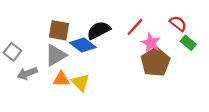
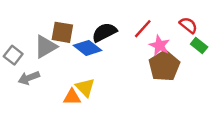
gray triangle: (56, 55) -> (46, 47), moved
orange triangle: (61, 79) -> (72, 97), moved

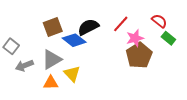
brown square: (62, 32) -> (53, 27), turned -30
pink star: (159, 46) -> (135, 38), turned 30
gray triangle: (46, 47) -> (52, 59), moved
orange triangle: (72, 97) -> (51, 83), moved

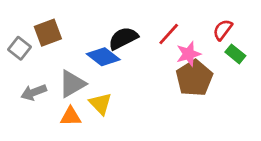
red semicircle: (159, 21) -> (223, 30), turned -91
brown square: (53, 27) -> (48, 33), moved
gray square: (11, 46) -> (19, 48), moved

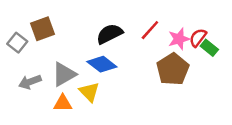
red semicircle: (223, 30) -> (198, 38), moved
pink star: (189, 54) -> (179, 39), moved
blue diamond: (103, 57) -> (102, 64), moved

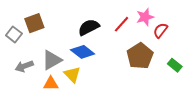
pink star: (179, 39) -> (145, 17), moved
green rectangle: (209, 48) -> (175, 65), moved

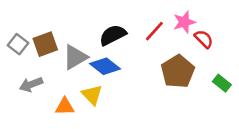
brown square: (34, 23) -> (45, 44), moved
red semicircle: (160, 30) -> (204, 39), turned 98
gray triangle: (52, 60) -> (75, 57), moved

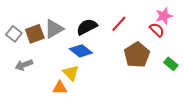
pink star: (184, 22) -> (164, 16), moved
gray triangle: (75, 57) -> (54, 29), moved
orange triangle: (65, 106) -> (60, 88), moved

